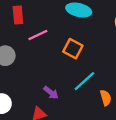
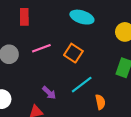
pink line: (38, 35) -> (41, 48), moved

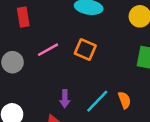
cyan line: (82, 85) -> (97, 101), moved
purple arrow: (49, 93) -> (65, 99), turned 56

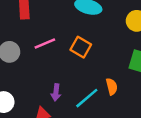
orange semicircle: (124, 100) -> (112, 87), moved

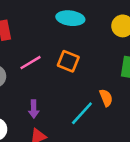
purple arrow: (56, 92) -> (34, 109), moved

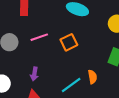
orange square: (68, 61) -> (69, 42), turned 30

